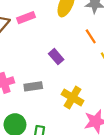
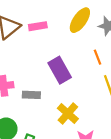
purple rectangle: (56, 57) -> (60, 70), size x1.6

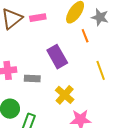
orange line: (98, 57) -> (85, 36), moved

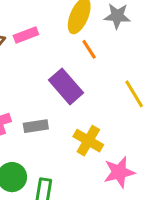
orange line: (85, 36) -> (89, 49), moved

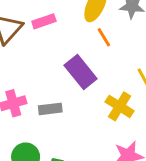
yellow cross: (88, 141) -> (120, 106), moved

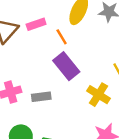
orange line: (104, 37) -> (62, 37), moved

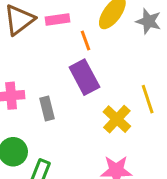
gray rectangle: (41, 97) -> (47, 108), turned 72

